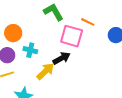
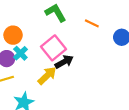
pink square: (72, 36) -> (53, 48), moved, turned 35
cyan cross: (30, 50) -> (20, 53), moved, turned 32

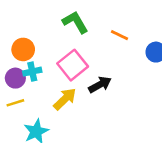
cyan cross: (20, 53) -> (32, 72), turned 32
black arrow: (64, 62) -> (100, 85), moved

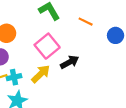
cyan cross: (32, 72) -> (14, 77), moved

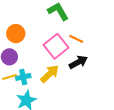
orange line: (86, 22) -> (76, 39), moved

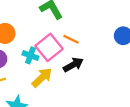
cyan cross: (23, 77) -> (30, 55), moved, turned 32

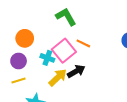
black arrow: (73, 65) -> (76, 71), moved

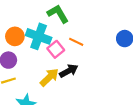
pink square: (64, 51) -> (56, 49), size x0.7
cyan cross: (47, 58) -> (39, 36), moved, size x1.6

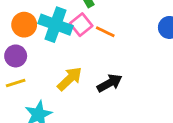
pink square: (56, 49) -> (81, 25), moved
black arrow: (69, 71) -> (110, 83), moved

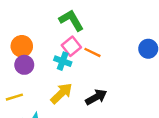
cyan cross: (55, 25) -> (63, 61), moved, size x0.6
purple circle: (16, 56) -> (24, 65), moved

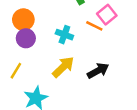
pink square: (71, 46) -> (107, 15), moved
yellow line: (14, 97) -> (16, 71), turned -42

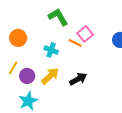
purple circle: (26, 38) -> (27, 76), moved
yellow line: (16, 71) -> (13, 68), moved

